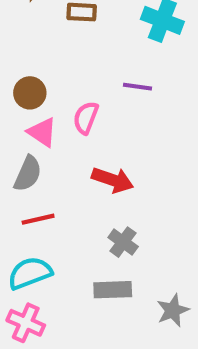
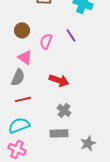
purple line: (138, 87) -> (71, 35), turned 48
brown circle: (30, 93) -> (22, 30), moved
pink semicircle: (86, 118) -> (46, 41), moved

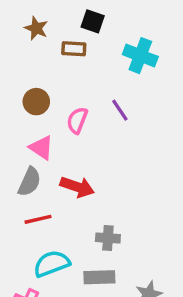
red arrow: (59, 80) -> (77, 187), moved
gray cross: (64, 110) -> (108, 238), turned -32
cyan semicircle: (19, 125) -> (52, 264), moved

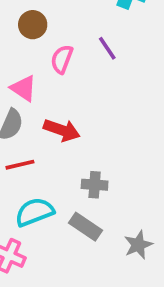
brown circle: (36, 102) -> (33, 25), moved
gray rectangle: (99, 277) -> (85, 227), turned 36

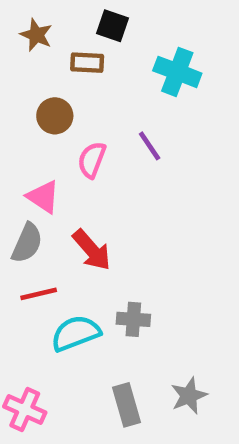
red arrow: (62, 130) -> (92, 250), turned 30
cyan semicircle: (34, 212) -> (76, 333), moved
gray rectangle: (85, 227) -> (126, 405), moved, turned 40

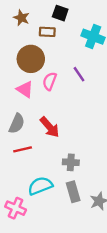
brown circle: (55, 116) -> (31, 59), size x1.5
pink triangle: (43, 197) -> (25, 89), moved
cyan semicircle: (76, 333) -> (40, 186), moved
gray rectangle: (126, 405) -> (73, 192), moved

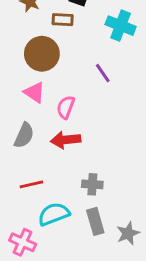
pink semicircle: (50, 81) -> (66, 107), moved
red arrow: (50, 127) -> (66, 140), turned 125
red line: (23, 149) -> (31, 184), moved

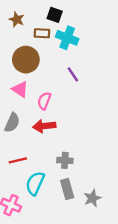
cyan cross: (121, 26) -> (67, 38), moved
cyan semicircle: (54, 214) -> (35, 183), turned -45

